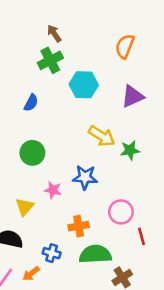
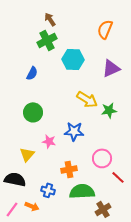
red line: (142, 236) -> (118, 177), turned -32
orange arrow: (31, 274) -> (32, 206), turned -120

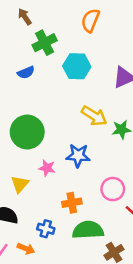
brown arrow: (50, 19) -> (25, 17), moved
orange semicircle: (105, 29) -> (90, 20), moved
blue semicircle: (32, 73) -> (26, 72), moved, turned 40
green circle: (33, 112) -> (27, 132), size x1.4

